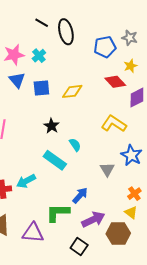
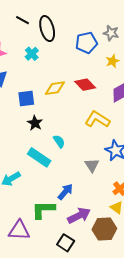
cyan cross: (39, 56) -> (32, 54), moved
red diamond: (115, 82) -> (85, 85), moved
blue square: (41, 88) -> (26, 99), moved

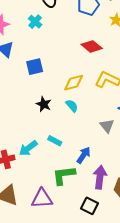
yellow diamond: (55, 88) -> (74, 83), moved
black star: (35, 123) -> (44, 104), moved
cyan rectangle: (39, 157) -> (55, 141), moved, size x0.6
purple arrow: (79, 216) -> (100, 177), turned -50

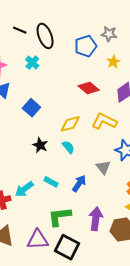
blue square: (35, 67) -> (31, 108), turned -36
blue arrow: (84, 155) -> (79, 184), moved
black square: (89, 206) -> (67, 247), moved, size x1.4

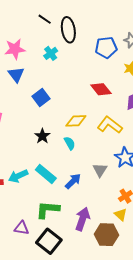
cyan rectangle: (51, 182) -> (46, 174), size x1.5
purple triangle: (38, 240) -> (22, 228), size x0.7

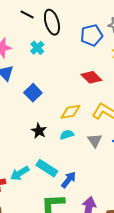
cyan semicircle: (70, 143) -> (67, 135), turned -72
gray triangle: (100, 170) -> (95, 140), moved
blue arrow: (73, 181) -> (69, 180), moved

